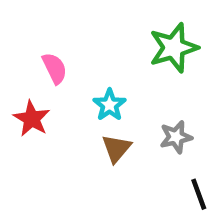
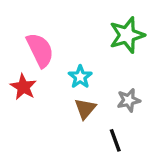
pink semicircle: (55, 68) -> (40, 50), size x1.5
black line: (199, 194) -> (115, 140), moved

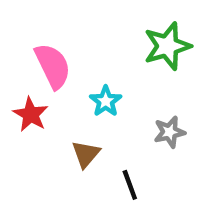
brown triangle: (85, 109) -> (86, 154), moved
black line: (115, 140) -> (130, 185), moved

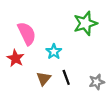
gray star: (170, 132) -> (97, 82), moved
black line: (130, 185) -> (66, 77), moved

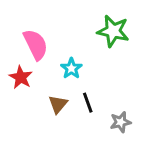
green star: (85, 23) -> (113, 31), turned 30
gray star: (97, 82) -> (121, 122), moved

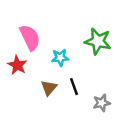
green star: (113, 31) -> (98, 41), moved
cyan star: (71, 68) -> (60, 58), turned 30

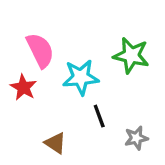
cyan star: (60, 58) -> (81, 77), size x1.5
brown triangle: (49, 88) -> (55, 143), moved, turned -36

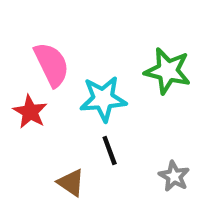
black line: (99, 116) -> (110, 150), moved
gray star: (136, 138) -> (174, 176), turned -30

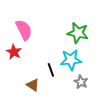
cyan star: (103, 99) -> (71, 60), moved

